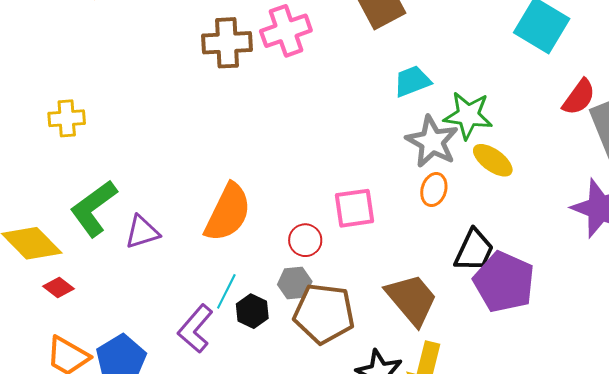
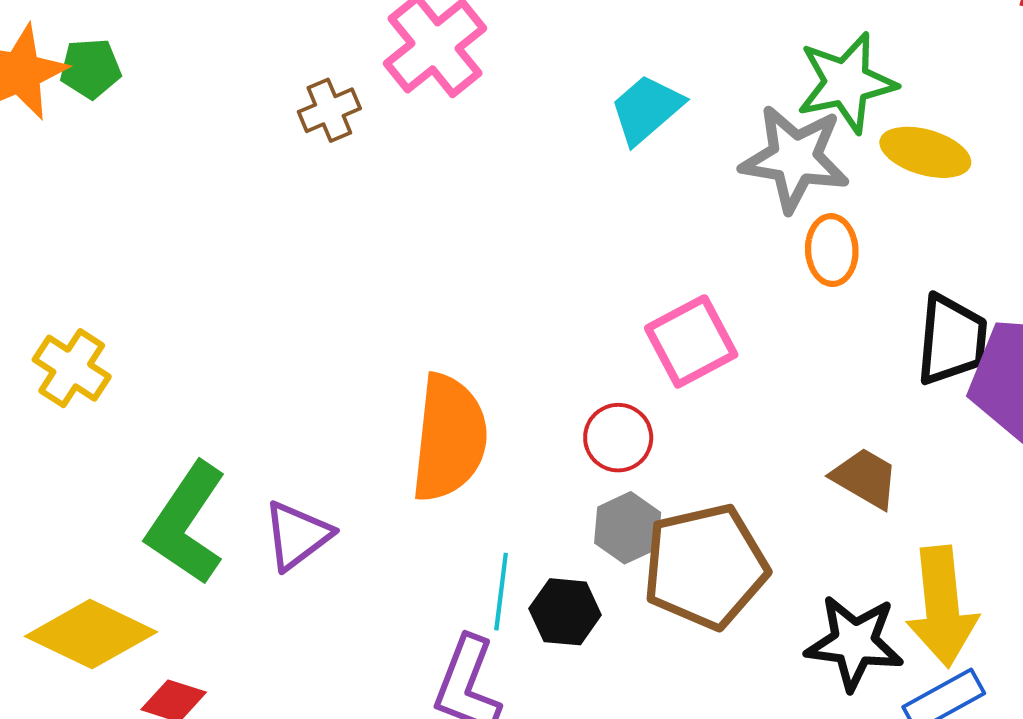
brown cross: (227, 43) -> (329, 110), size x0.6
cyan trapezoid: (412, 81) -> (646, 109), moved
yellow cross: (67, 118) -> (72, 368), turned -33
brown trapezoid: (412, 299) -> (865, 478), size x0.6

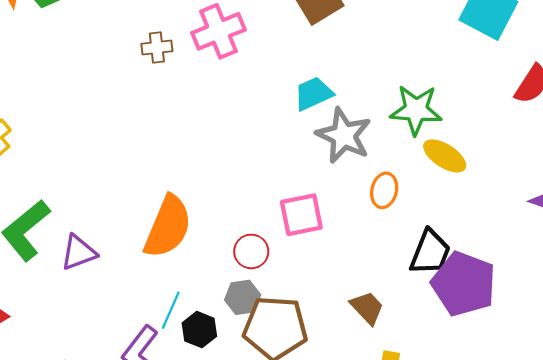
gray star: (795, 158) -> (344, 136), moved

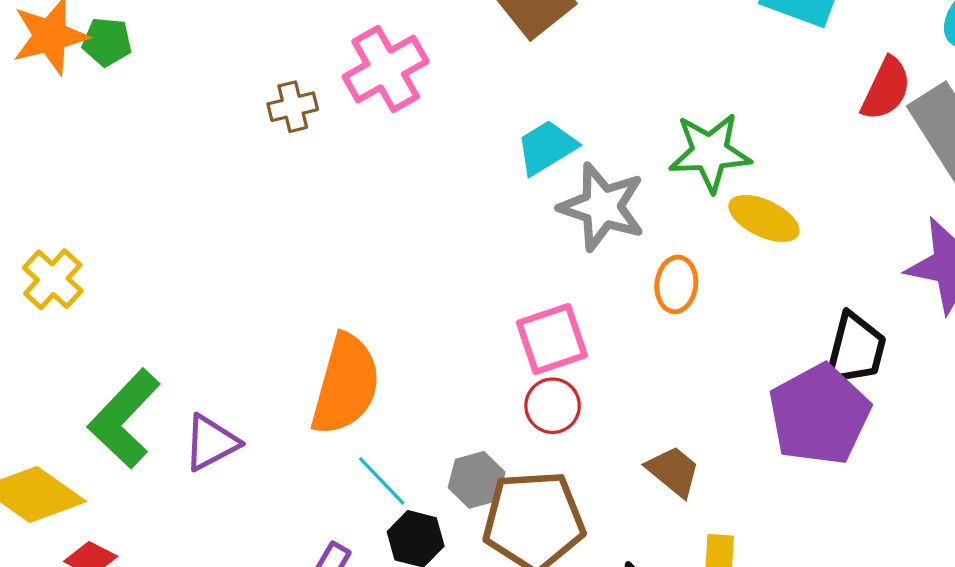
red circle: (251, 251) -> (553, 406), moved
black trapezoid: (430, 252) -> (855, 349), moved
purple pentagon: (464, 284) -> (819, 415), turned 30
cyan line: (171, 310) -> (382, 481), moved, turned -60

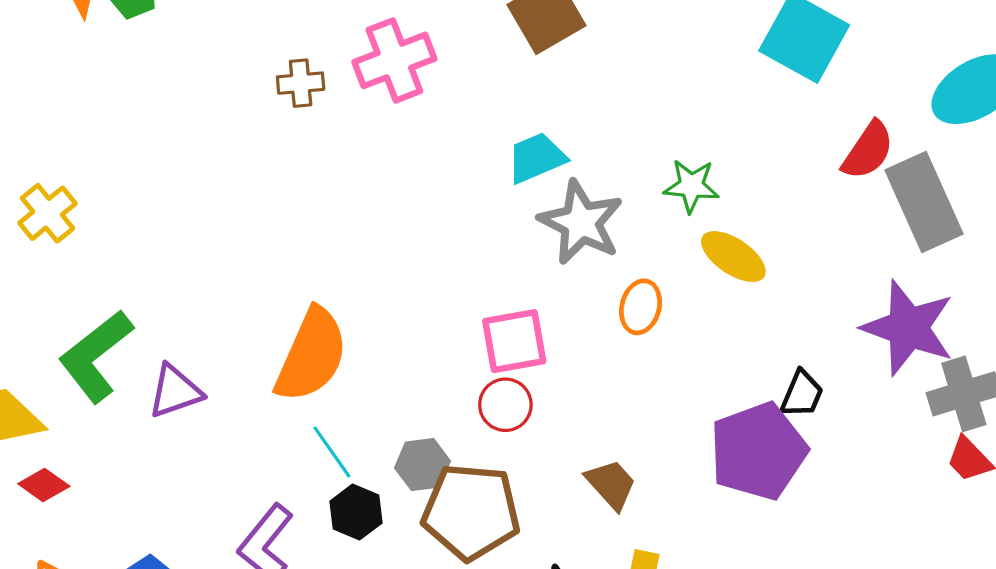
green star: (710, 152) -> (691, 186), size x0.7
black trapezoid: (855, 349) -> (802, 394), size x0.7

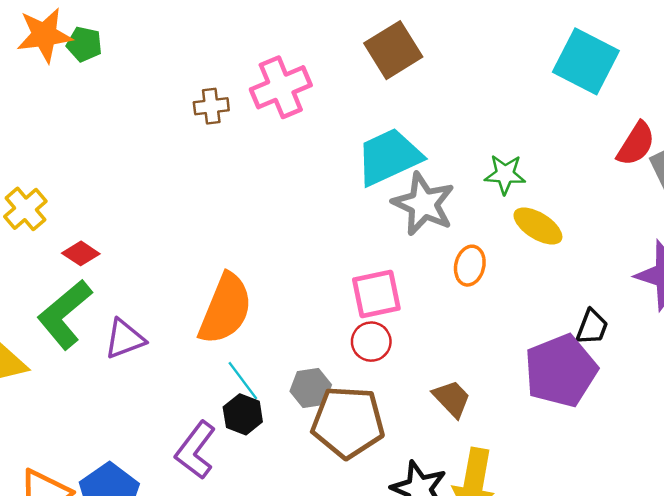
cyan trapezoid: (536, 158) -> (389, 157), size x1.5
red diamond: (44, 485) -> (81, 253), moved
black hexagon: (356, 512) -> (243, 414), moved

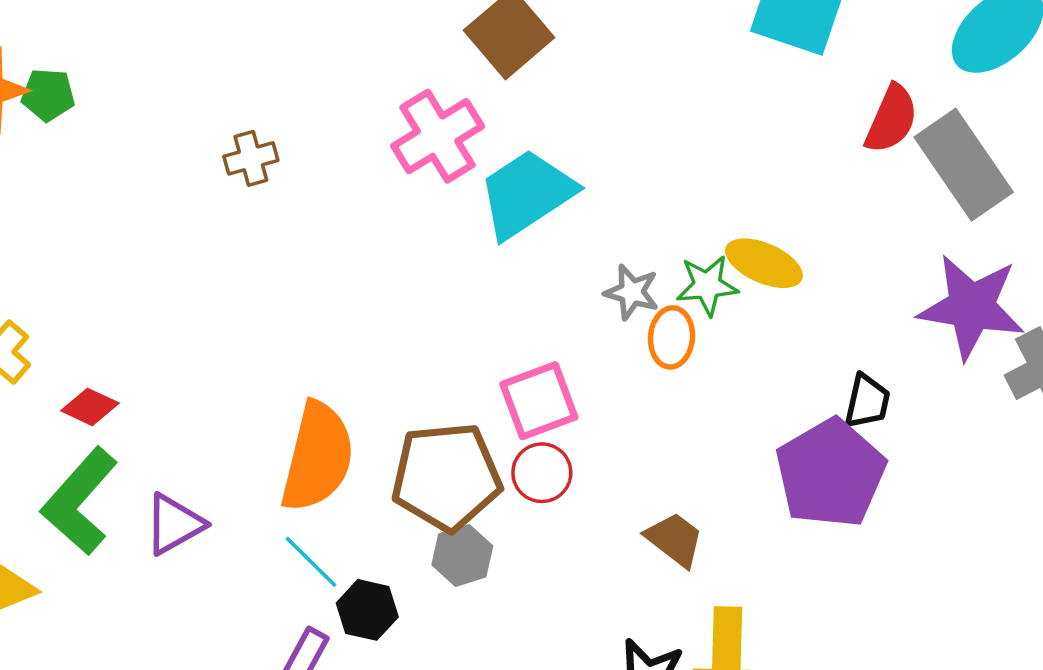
pink cross: (281, 87) -> (438, 136), moved
green star: (505, 174) -> (707, 285), moved
gray star: (423, 204) -> (632, 292), moved, size x0.6
cyan line: (243, 381) -> (311, 562), moved
brown pentagon: (348, 422) -> (446, 477), moved

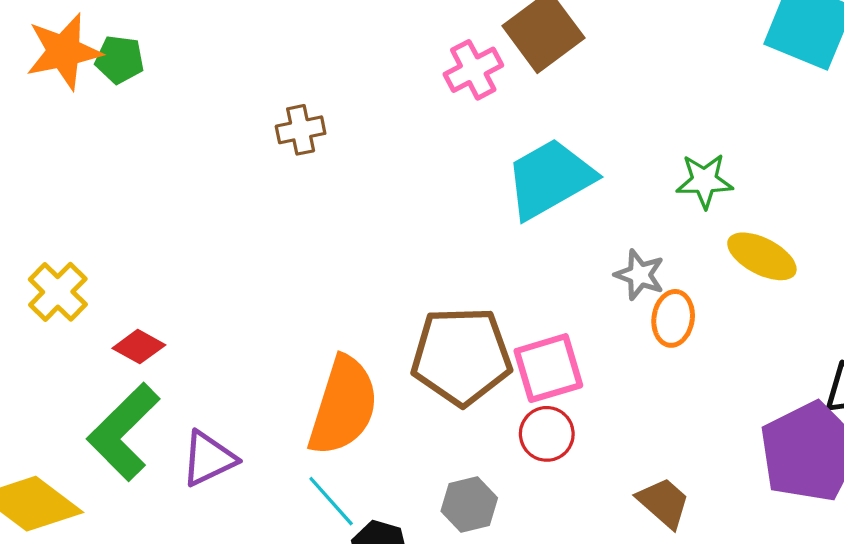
pink cross: (438, 136) -> (473, 70), moved, size x0.7
green star: (707, 285) -> (704, 181), moved
brown pentagon: (446, 477) -> (461, 356), moved

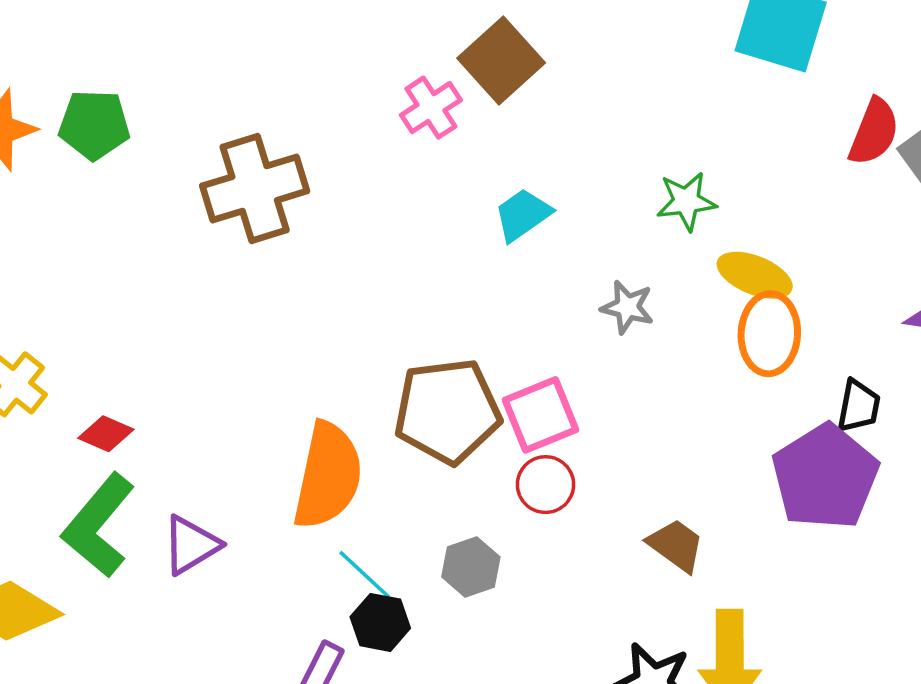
green pentagon: (119, 60) -> (94, 125), moved, size x1.4
brown cross: (301, 130) -> (255, 188), size x2.0
cyan trapezoid: (550, 179) -> (523, 215), size x0.6
orange ellipse: (673, 318) -> (769, 334), moved, size x1.4
cyan line: (331, 501) -> (365, 575), moved

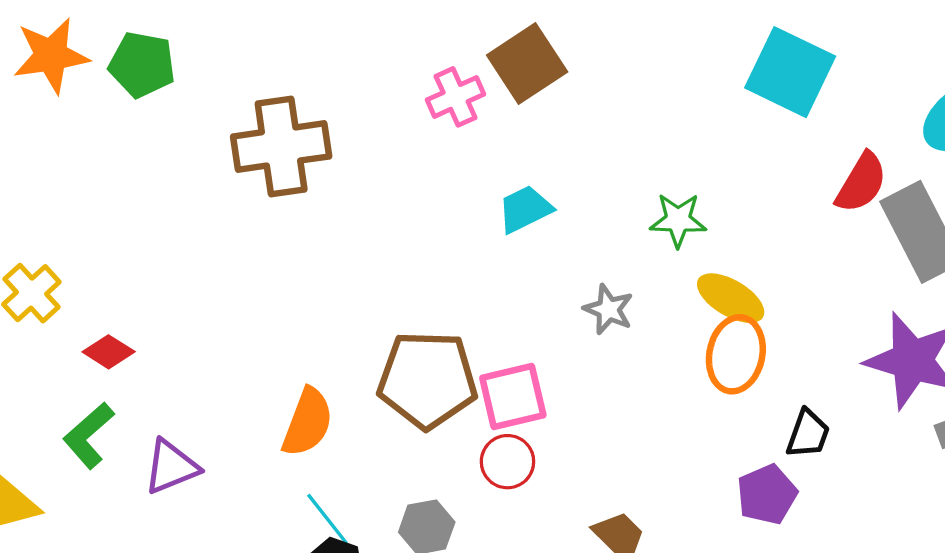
orange semicircle: (328, 476) -> (308, 422), size x0.7
purple pentagon: (825, 477) -> (767, 494), size x0.6
green L-shape: (98, 525) -> (89, 435), size x0.7

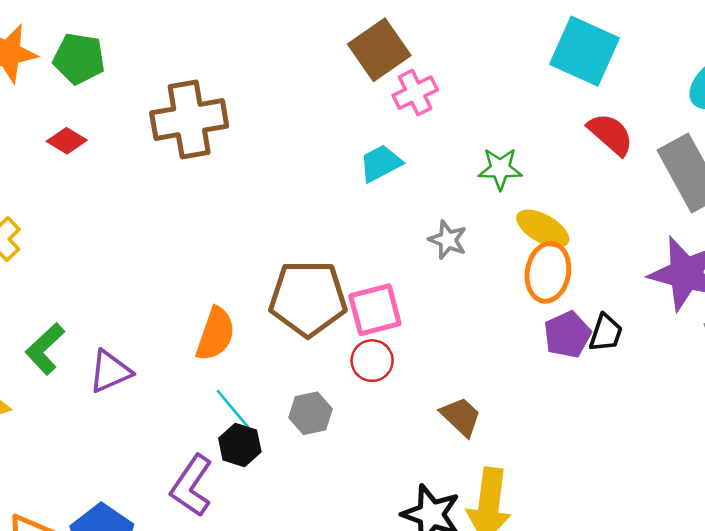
pink cross: (456, 97) -> (415, 93), moved
red semicircle: (861, 183) -> (610, 134), moved, turned -78
red diamond: (109, 352) -> (67, 141), moved
purple pentagon: (767, 494) -> (567, 335), moved

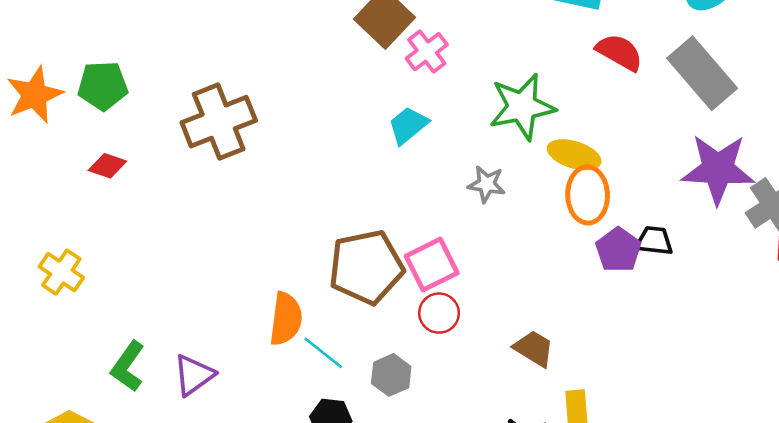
green star: (500, 169) -> (522, 107), size x1.6
black trapezoid: (606, 333) -> (654, 241), turned -90
cyan line: (233, 409) -> (323, 353), moved

